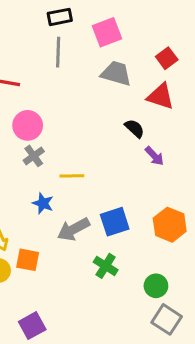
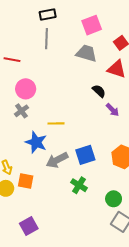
pink square: (107, 32) -> (92, 25), moved
gray cross: (34, 156) -> (21, 111), moved
blue star: (43, 203) -> (36, 142), size x1.5

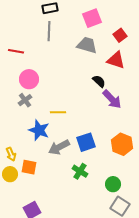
purple arrow: (113, 110) -> (112, 99), size x1.5

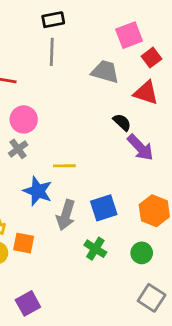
pink square: (92, 18) -> (129, 35), moved
gray arrow: (59, 147) -> (66, 215), turned -45
green circle: (113, 184) -> (142, 253), moved

